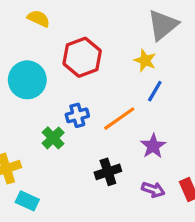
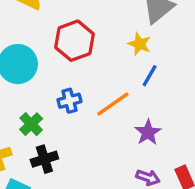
green cross: (53, 138) -> (31, 124), moved
black cross: (108, 172) -> (44, 159), moved

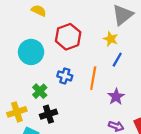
blue cross: (69, 101) -> (65, 76), turned 32
orange line: (113, 104) -> (93, 78), turned -45

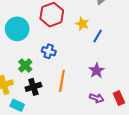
yellow star: (111, 39) -> (82, 24), moved
orange line: (93, 78) -> (62, 81), moved

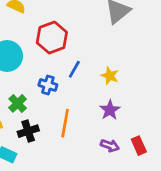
yellow star: (82, 24) -> (110, 76), moved
blue line: (98, 36) -> (74, 69), moved

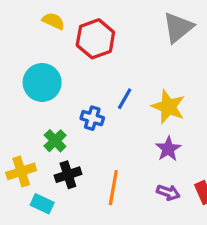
red hexagon: (52, 38) -> (95, 39), moved
yellow star: (110, 76) -> (168, 107), size x1.5
orange line: (65, 123) -> (113, 188), moved

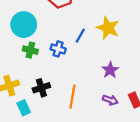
yellow star: (168, 107) -> (108, 28), moved
green cross: (55, 141) -> (30, 50), moved, turned -32
cyan rectangle: (42, 204) -> (24, 108), turned 40

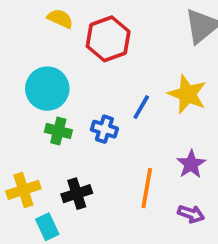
orange line: (72, 97) -> (147, 188), moved

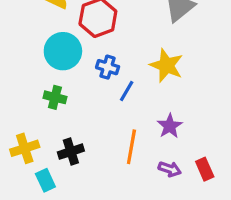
cyan circle: (47, 89) -> (63, 51), moved
blue line: (141, 107) -> (127, 91), moved
blue cross: (104, 129) -> (108, 67), moved

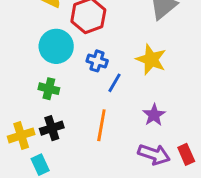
orange line: (131, 147) -> (101, 125), moved
black cross: (71, 152) -> (52, 128), moved
purple arrow: (170, 169) -> (154, 154), size x1.5

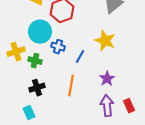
blue cross: (97, 61) -> (58, 47), moved
yellow cross: (21, 135) -> (16, 52), moved
purple arrow: (154, 154) -> (107, 106), turned -115

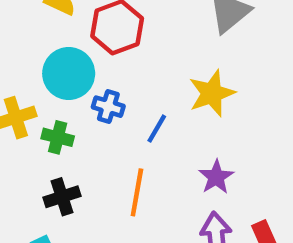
yellow star: (105, 41) -> (212, 93), turned 30

